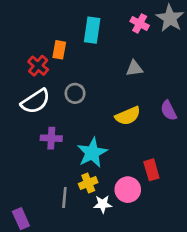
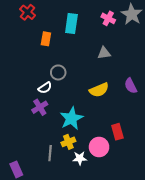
red cross: (38, 66) -> (28, 12), moved
white semicircle: (35, 101) -> (45, 88), moved, size x0.6
purple cross: (51, 138) -> (40, 107), turned -35

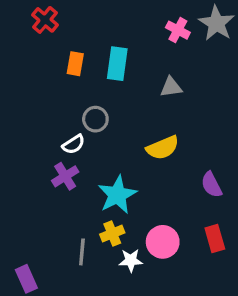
cyan rectangle: (71, 23) -> (117, 64), moved
purple semicircle: (131, 86) -> (211, 185), moved
red rectangle: (117, 132) -> (215, 239), moved

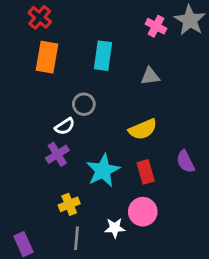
orange rectangle: (75, 64) -> (47, 57), moved, size x1.5
yellow cross: (112, 233) -> (69, 204), moved
red rectangle: (215, 239) -> (146, 172), moved
gray line: (82, 252) -> (76, 238), moved

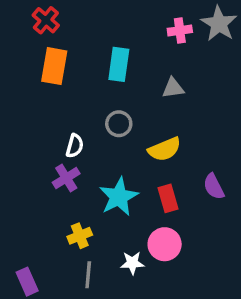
pink cross: (156, 26) -> (180, 30), turned -36
gray circle: (84, 104) -> (119, 124), moved
white semicircle: (65, 126) -> (75, 146), turned -42

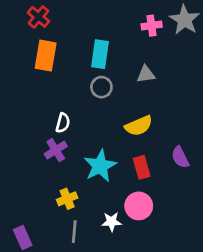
gray circle: (119, 124) -> (101, 87), moved

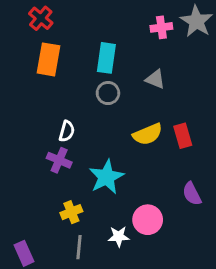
gray triangle: (146, 74) -> (155, 79), turned 30
purple cross: (56, 150) -> (59, 160), turned -35
purple semicircle: (180, 157) -> (192, 194), moved
red rectangle: (142, 167) -> (183, 136), moved

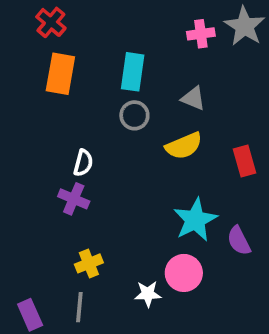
yellow semicircle: (148, 134) -> (184, 146), moved
red rectangle: (183, 136) -> (245, 161), moved
cyan star: (106, 177) -> (195, 220), moved
gray line: (79, 247) -> (79, 307), moved

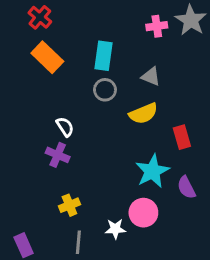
orange rectangle: (60, 74) -> (47, 57), turned -56
red rectangle: (245, 161) -> (182, 137), moved
white semicircle: (83, 163) -> (65, 127), turned -48
gray line: (79, 307) -> (78, 242), moved

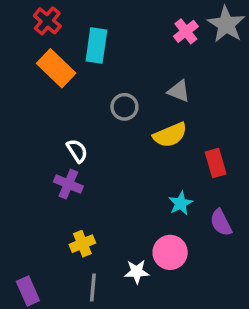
pink cross: (157, 26) -> (186, 31), turned -30
cyan rectangle: (103, 56) -> (96, 45), moved
cyan star: (152, 171) -> (181, 203), size x0.6

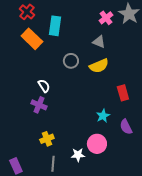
gray triangle: (179, 91) -> (99, 42), moved
yellow semicircle: (170, 135) -> (99, 66), moved

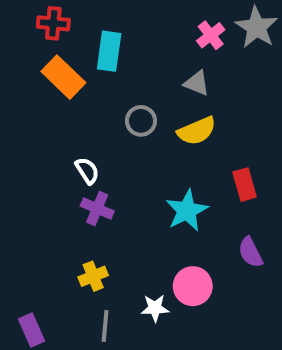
red cross: (27, 12) -> (53, 23), turned -35
purple cross: (39, 105) -> (97, 209), moved
cyan star: (103, 116) -> (187, 211), moved, size x1.5

